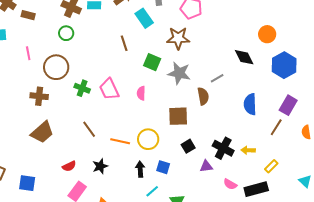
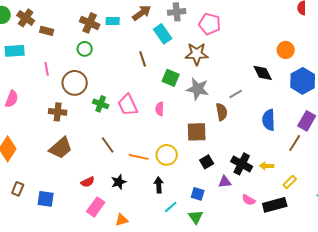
blue square: (163, 167) -> (198, 194), moved

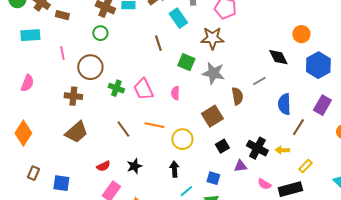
gray line: (236, 94) -> (259, 81), moved
brown square: (197, 132) -> (212, 116), turned -30
brown line: (295, 143) -> (298, 127), moved
orange line: (139, 157) -> (154, 125), moved

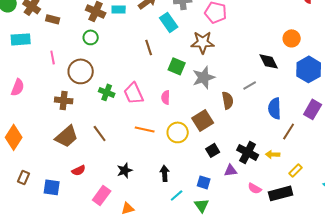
gray star: (213, 73) -> (204, 77), turned -30
brown line: (123, 129) -> (100, 133), moved
yellow circle: (182, 139) -> (178, 132), moved
red semicircle: (103, 166) -> (79, 170), moved

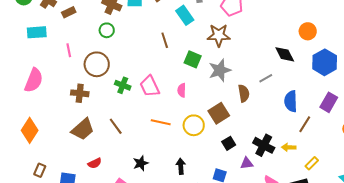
brown rectangle: (53, 19) -> (69, 12), turned -40
pink semicircle: (18, 87) -> (34, 80), size x1.4

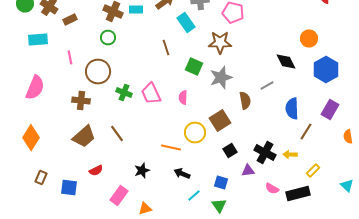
orange line: (161, 122) -> (171, 148), moved
black arrow: (181, 166) -> (182, 174), turned -63

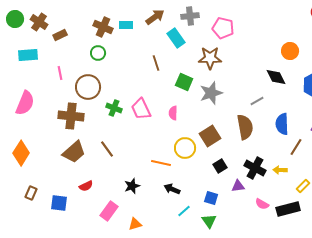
orange circle: (309, 38) -> (290, 51), moved
brown cross: (81, 100) -> (71, 116), size x1.4
brown semicircle: (245, 100) -> (245, 127), moved, size x1.4

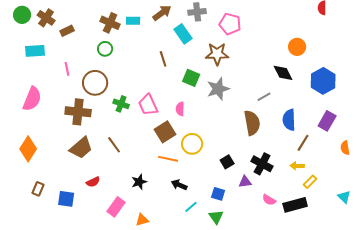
brown square: (210, 136) -> (165, 132), moved
yellow arrow: (280, 170) -> (297, 166), moved

